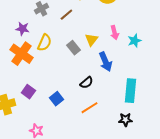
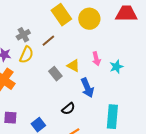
yellow triangle: (91, 40) -> (73, 66), turned -40
yellow semicircle: (44, 43) -> (26, 55), moved
purple square: (28, 92) -> (10, 118), turned -32

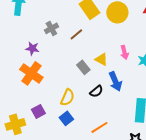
yellow semicircle: (26, 55) -> (67, 97), moved
black semicircle: (68, 109) -> (96, 91), moved
purple square: (10, 118) -> (38, 111), turned -32

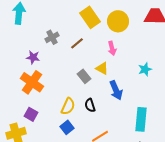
pink arrow: (124, 52) -> (112, 48), moved
black semicircle: (96, 91) -> (90, 105), moved, turned 112
purple square: (38, 111) -> (31, 114), moved, turned -32

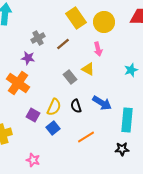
purple star: (33, 57) -> (28, 58), moved
blue arrow: (116, 90) -> (102, 103), moved, turned -36
purple square: (31, 114) -> (33, 115), moved

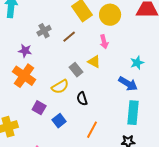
purple star: (28, 58) -> (25, 51), moved
blue arrow: (102, 103) -> (128, 84), moved
yellow semicircle: (54, 107) -> (60, 87), moved, turned 36
orange line: (86, 137) -> (92, 130), turned -30

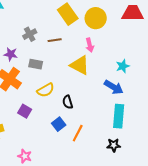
brown line: (69, 37) -> (55, 40), turned 32
yellow triangle: (94, 62) -> (80, 65), size x1.5
gray rectangle: (76, 70) -> (36, 64), moved, turned -40
blue square: (59, 121) -> (59, 124), moved

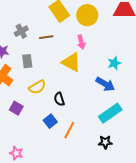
gray rectangle: (36, 64) -> (27, 61), turned 72
cyan rectangle: (119, 116) -> (110, 113), turned 50

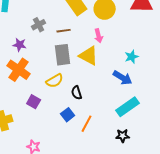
gray rectangle: (27, 61) -> (63, 55), moved, size x1.5

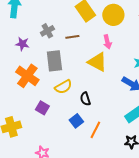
purple star: (20, 45) -> (22, 44), moved
gray rectangle: (63, 55) -> (54, 61), moved

